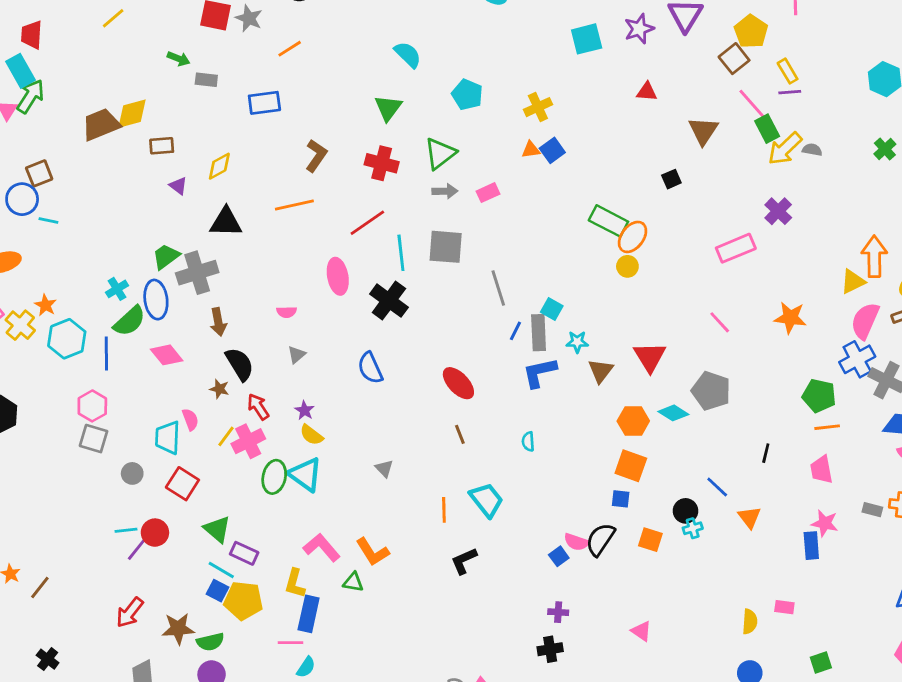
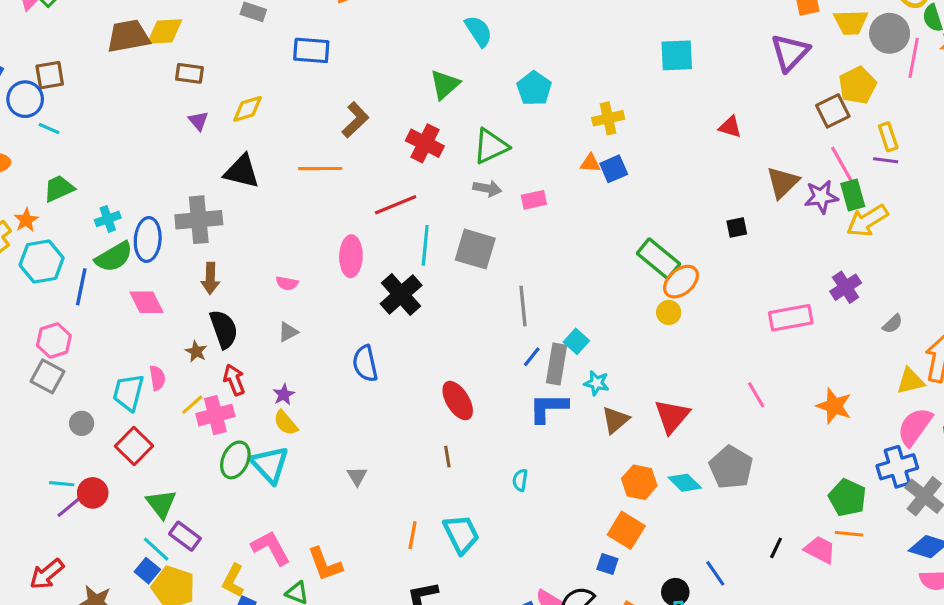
purple star: (639, 29) -> (821, 197), moved
gray semicircle: (812, 150) -> (893, 324), moved, turned 114
green trapezoid: (166, 256) -> (59, 189), moved
pink trapezoid: (821, 470) -> (820, 550), moved, turned 116

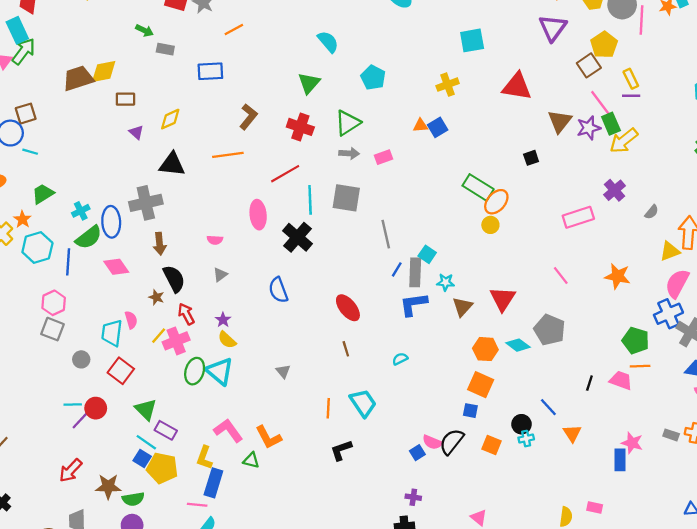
yellow cross: (608, 118) -> (448, 85), moved
red triangle: (730, 127) -> (517, 86), size x1.8
cyan semicircle: (520, 480) -> (400, 359), turned 63

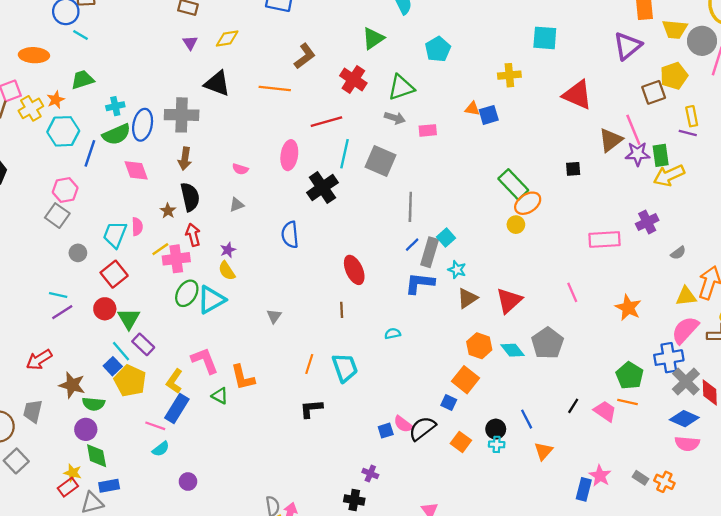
pink line: (601, 104) -> (633, 130), moved
cyan triangle: (220, 371) -> (211, 300), turned 36
red circle: (96, 408) -> (105, 309), moved

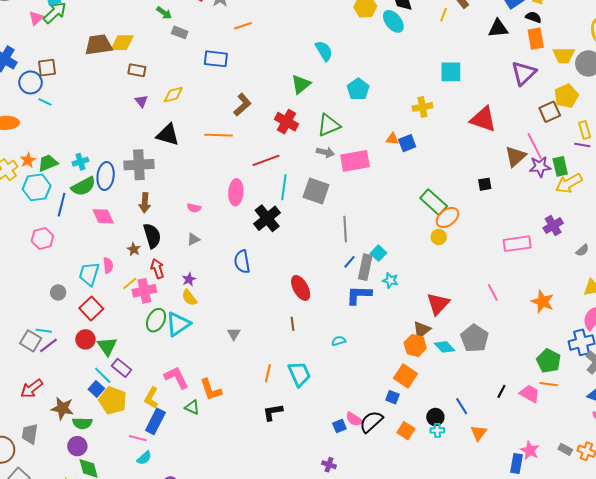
green trapezoid: (82, 80) -> (48, 163), moved
pink rectangle: (428, 130) -> (355, 161), size x1.8
gray square: (57, 216) -> (31, 341), moved
brown triangle: (467, 298) -> (422, 330), moved

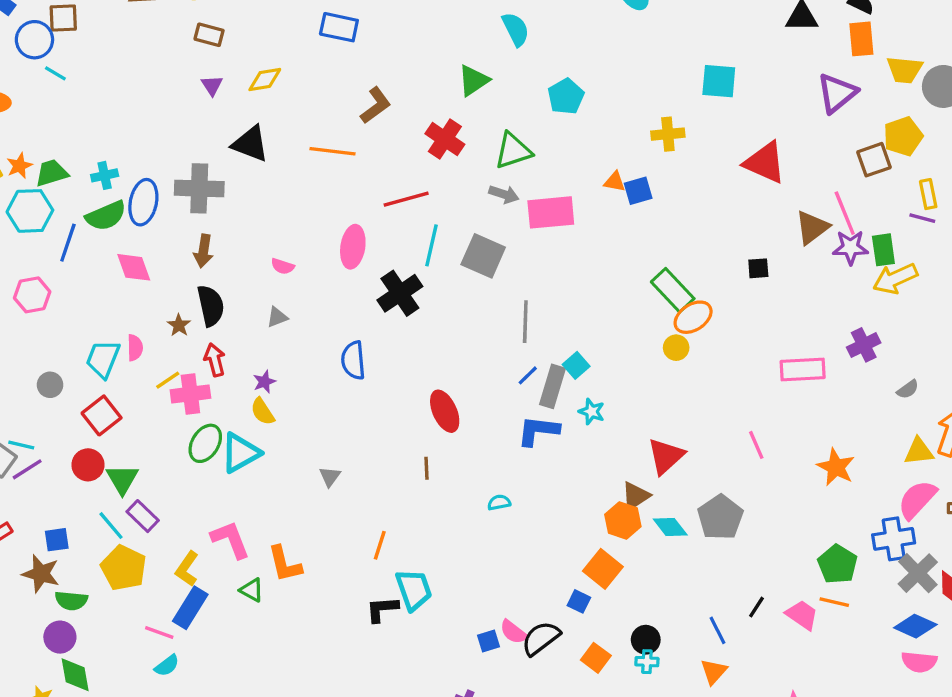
cyan trapezoid: (299, 374) -> (414, 590), moved
blue square: (96, 389) -> (57, 540), moved, turned 35
blue line: (462, 406) -> (717, 630), moved

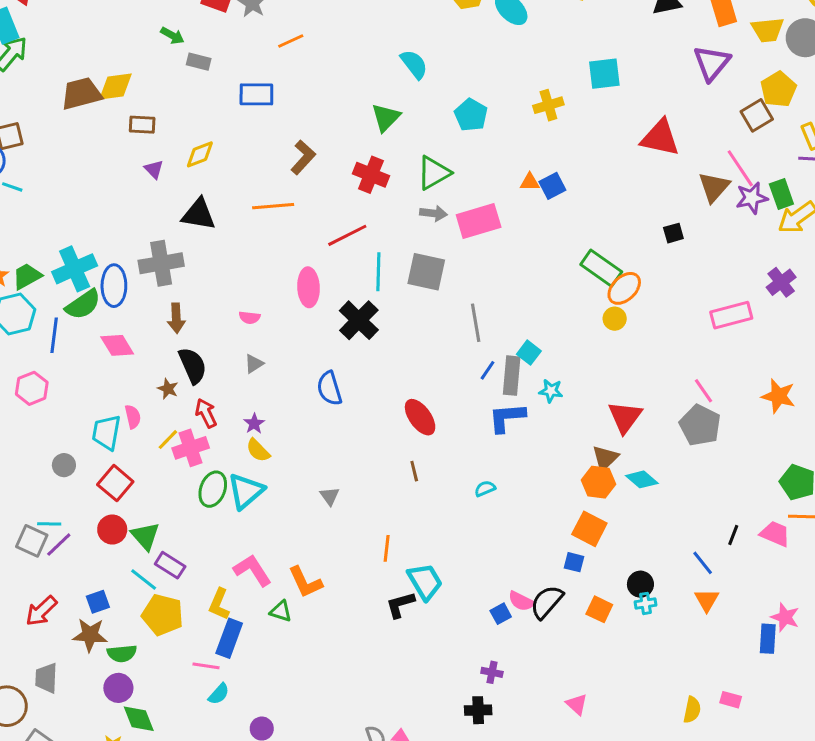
yellow cross: (668, 134) -> (548, 105), moved
cyan cross: (105, 175) -> (75, 269), size x1.8
gray pentagon: (720, 517) -> (700, 425), moved

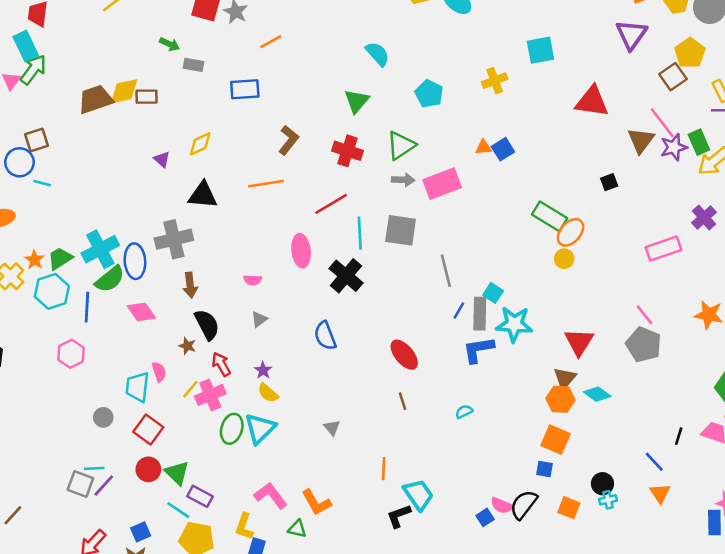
brown rectangle: (142, 125) -> (147, 97), moved
cyan star: (551, 391) -> (514, 324), size x1.8

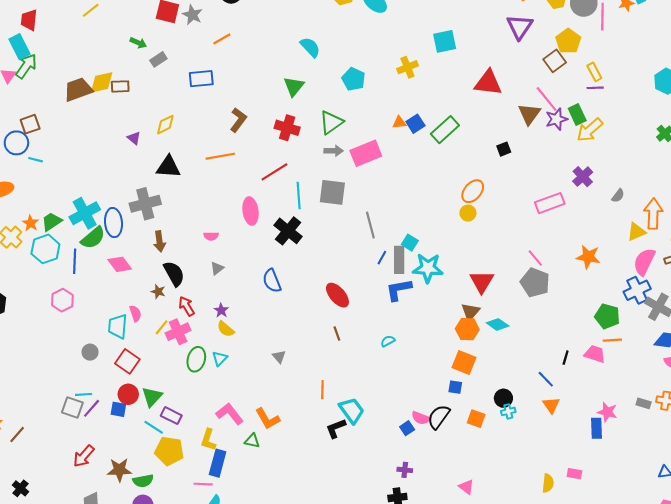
gray rectangle: (193, 65) -> (158, 59), turned -42
green rectangle: (550, 216) -> (445, 130), moved, turned -72
cyan triangle: (260, 428) -> (220, 359), size x0.6
green triangle: (177, 473) -> (152, 397), turned 30
blue square: (141, 532) -> (118, 409), moved, turned 35

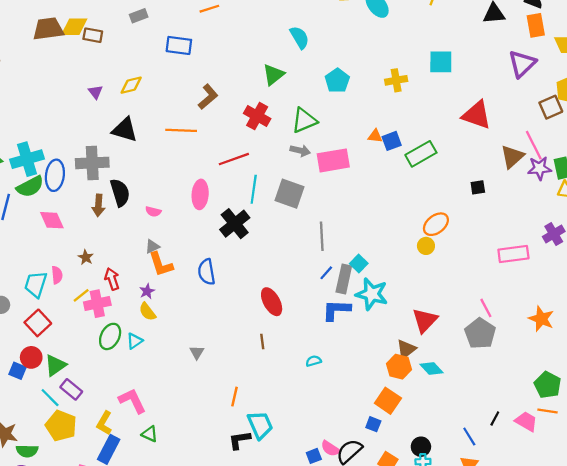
black semicircle: (174, 274) -> (120, 193), moved
orange L-shape: (267, 419) -> (161, 264), moved

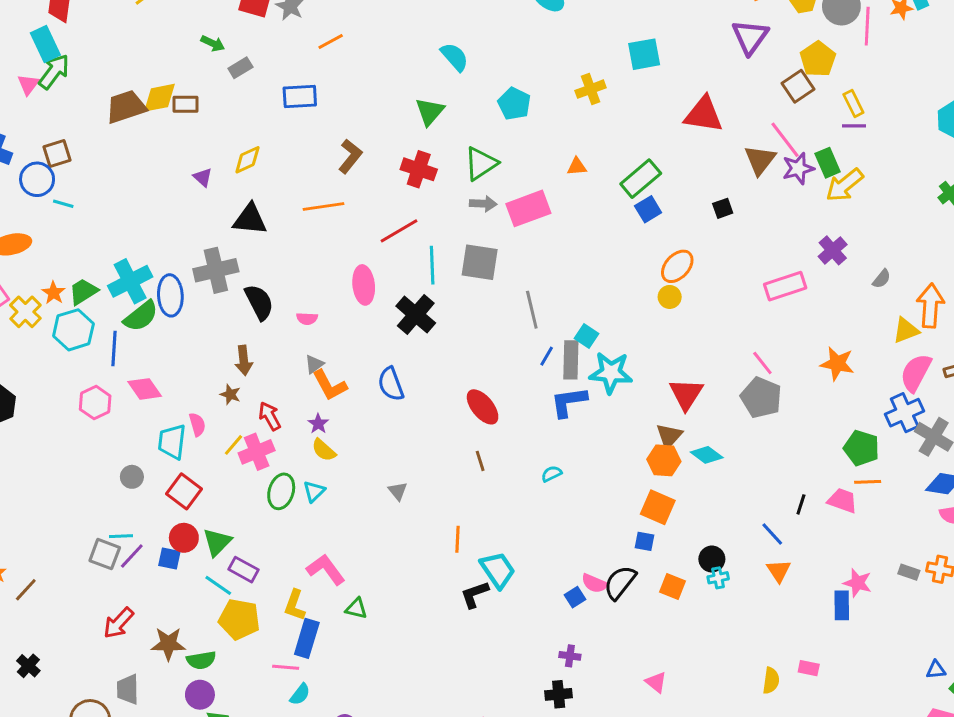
blue square: (392, 141) -> (648, 209), moved
brown arrow: (98, 205) -> (244, 360), moved
pink diamond: (52, 220) -> (145, 389), moved

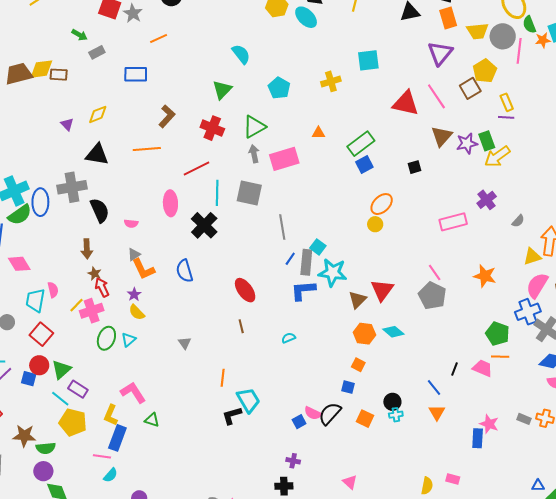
pink line: (785, 140) -> (436, 96), moved
gray arrow: (483, 204) -> (254, 154), turned -108
brown star: (230, 394) -> (95, 274), moved
brown triangle: (669, 436) -> (357, 300), moved
orange square: (658, 507) -> (358, 365), size x0.6

